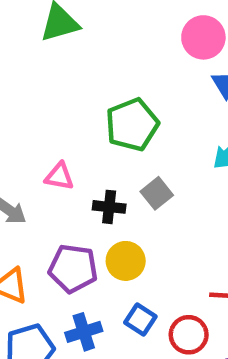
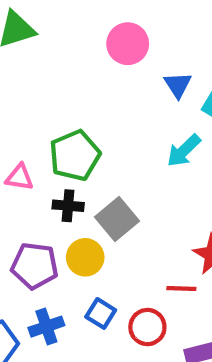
pink circle: (203, 37) -> (128, 44), moved
green pentagon: (132, 125) -> (75, 155), moved
gray square: (157, 193) -> (117, 219), moved, size x1.4

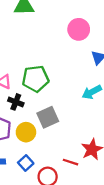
black cross: (68, 206) -> (16, 102), moved

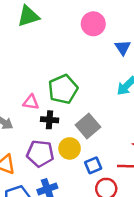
blue square: (26, 163) -> (93, 165), moved, turned 35

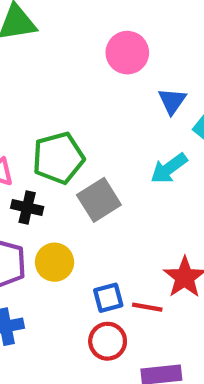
gray square: (88, 126) -> (99, 200), moved
blue square: (93, 165) -> (108, 298), moved

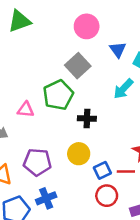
gray square: (99, 200) -> (78, 66), moved
black cross: (27, 207) -> (87, 119), moved
yellow circle: (55, 262) -> (79, 154), moved

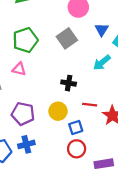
green pentagon: (58, 95) -> (25, 40), moved
red line: (126, 172) -> (90, 105), moved

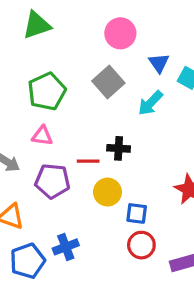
cyan arrow: (102, 63) -> (150, 103), moved
red line: (90, 105) -> (88, 161), moved
purple pentagon: (23, 114) -> (52, 181), moved
blue square: (76, 128) -> (137, 213), turned 32

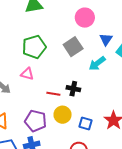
purple pentagon: (52, 181) -> (36, 121), moved
blue square: (137, 213) -> (86, 124), moved

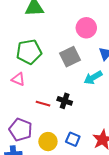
yellow circle: (63, 115) -> (48, 142), moved

